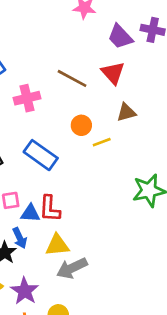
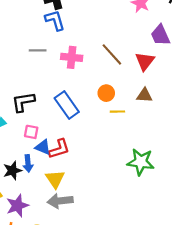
red L-shape: (50, 209) -> (59, 149), turned -130
yellow triangle: (57, 245) -> (55, 179), turned 42

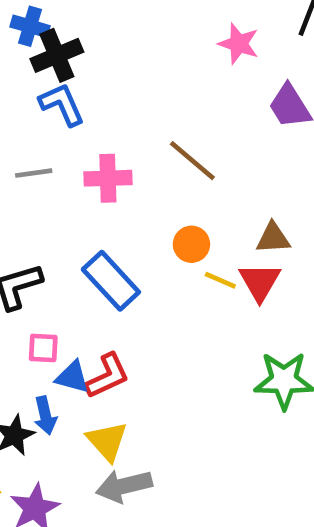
red triangle: (145, 61) -> (260, 282), moved
yellow line: (117, 112) -> (220, 280), turned 32

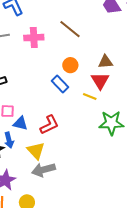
yellow line: (220, 280) -> (90, 97), moved
blue rectangle: (111, 281) -> (60, 84), moved, size x0.7
red L-shape: (107, 376) -> (49, 125), moved

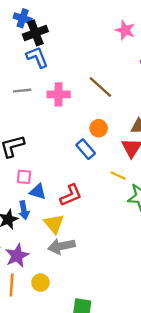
yellow line: (90, 97) -> (118, 176), moved

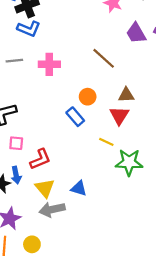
blue L-shape: (37, 57) -> (29, 29), turned 135
brown line: (100, 87) -> (104, 58), moved
blue triangle: (38, 192) -> (79, 188), moved
red L-shape: (71, 195) -> (40, 159), moved

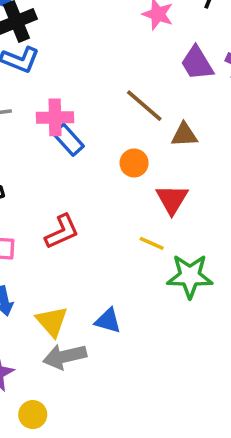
brown triangle: (126, 95) -> (184, 135), moved
orange circle: (88, 97) -> (134, 163), moved
blue rectangle: (75, 117) -> (68, 140), moved
red L-shape: (40, 159) -> (62, 232), moved

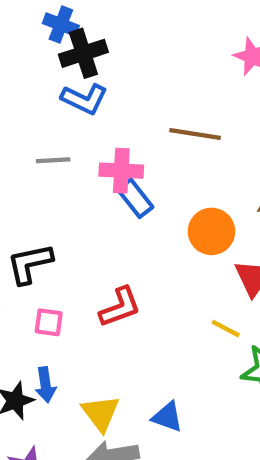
brown line: (144, 106) -> (195, 134), moved, turned -36
orange circle: (134, 163) -> (211, 231), size x1.4

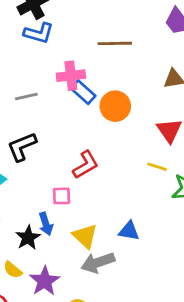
gray line: (53, 160) -> (26, 97), moved
orange circle: (211, 231) -> (115, 106), moved
pink square: (49, 322) -> (62, 196), moved

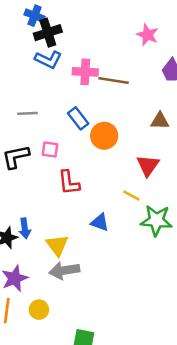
pink cross: (71, 76) -> (85, 72), moved
red L-shape: (86, 165) -> (69, 183), turned 104
pink square: (62, 196) -> (50, 149), moved
blue triangle: (129, 231) -> (100, 222), moved

